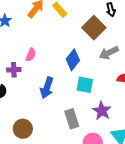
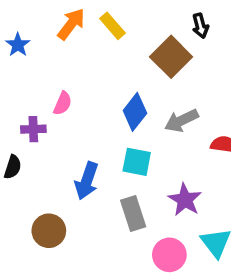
gray arrow: (109, 53) -> (181, 121), moved
cyan square: (85, 85) -> (137, 162), moved
blue arrow: (47, 88) -> (87, 181), moved

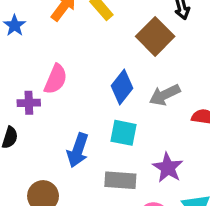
pink semicircle: (63, 103) -> (56, 79), size x1.4
gray rectangle: (133, 214) -> (120, 180), turned -68

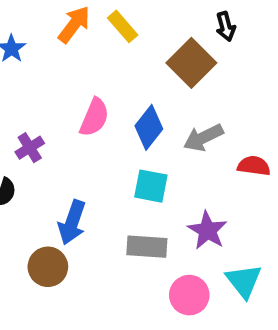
pink semicircle: (56, 79) -> (94, 117), moved
purple cross: (29, 103) -> (30, 148), turned -30
blue arrow: (78, 150) -> (72, 222), moved

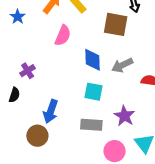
brown square: (191, 63) -> (116, 24), turned -35
pink semicircle: (94, 117) -> (63, 35), moved
blue diamond: (149, 127) -> (92, 60), turned -40

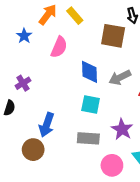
blue star: (18, 17) -> (24, 36), moved

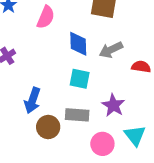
brown circle: (33, 150) -> (48, 127), moved

